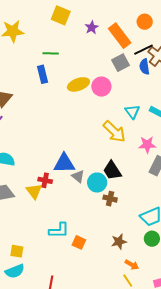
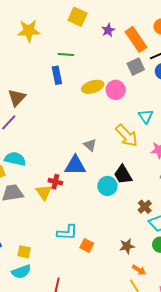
gray triangle: (78, 176) -> (90, 145), moved
brown cross: (110, 199) -> (145, 207), moved, turned 32

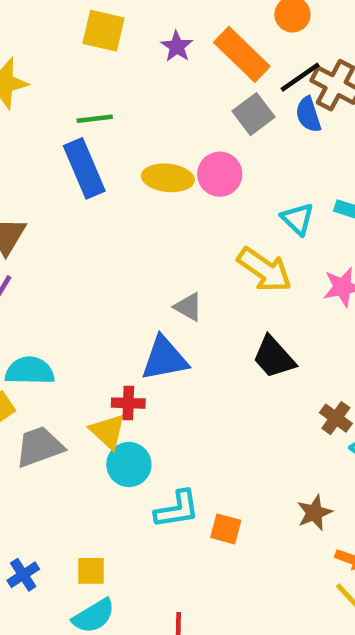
blue rectangle: (57, 75) -> (84, 168), size x1.4
yellow ellipse: (93, 87) -> (168, 178), turned 35
cyan circle: (107, 186) -> (129, 465), moved

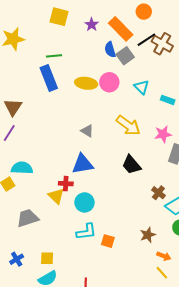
blue semicircle: (308, 115) -> (110, 50), moved
cyan triangle: (297, 219) -> (142, 87), moved
gray triangle: (188, 307) -> (87, 131), moved
gray trapezoid: (39, 447) -> (28, 218), moved
cyan circle: (129, 465) -> (84, 202), moved

